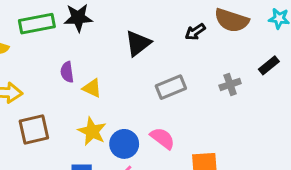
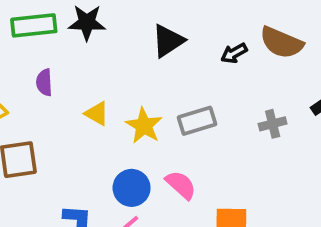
black triangle: (138, 43) -> (168, 41), moved
purple semicircle: (67, 72) -> (44, 82), moved
yellow star: (92, 131) -> (144, 126), moved

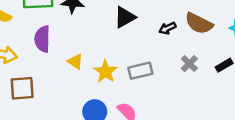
purple semicircle: (44, 82) -> (42, 39), size x1.5
gray cross: (273, 124) -> (189, 64), moved, turned -35

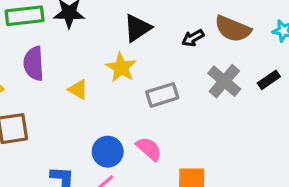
gray cross: (189, 64) -> (224, 81), size x1.5
yellow star: (105, 72) -> (121, 68), moved

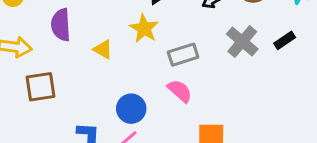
pink semicircle: (149, 149) -> (180, 91), moved

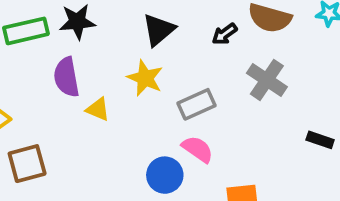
purple semicircle: (61, 25) -> (66, 77), moved
black rectangle: (285, 40) -> (320, 140), moved, turned 60
blue circle: (131, 109) -> (165, 175), moved

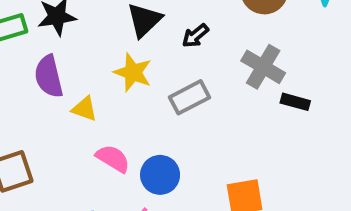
black arrow: (225, 34) -> (195, 36), moved
black rectangle: (320, 140) -> (295, 102), moved
pink semicircle: (198, 149) -> (113, 159), moved

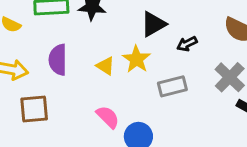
purple semicircle: (49, 76) -> (58, 60), moved
yellow triangle: (84, 109) -> (105, 66), moved

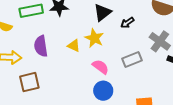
gray rectangle: (172, 86) -> (132, 59), moved
pink semicircle: (108, 117) -> (100, 67), moved

